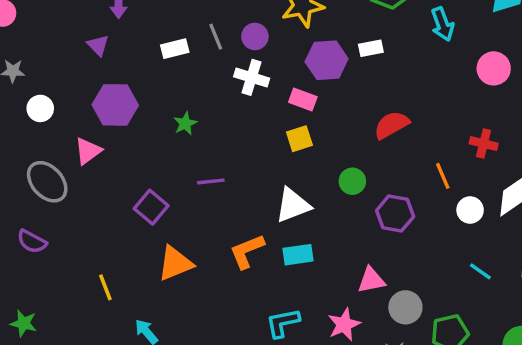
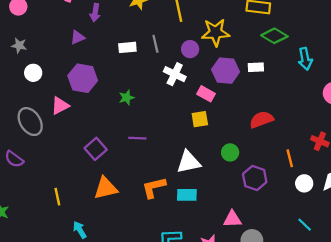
purple circle: (255, 36) -> (190, 49), moved
purple triangle: (98, 45) -> (78, 37), turned 42

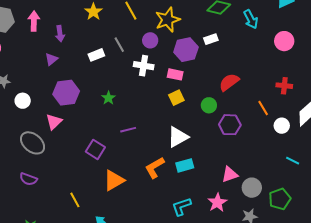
green circle: (230, 152) -> (209, 105), moved
purple hexagon: (255, 178) -> (230, 125), moved

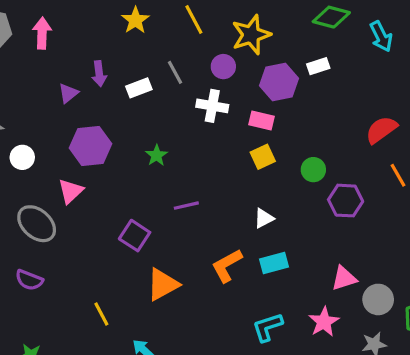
purple arrow: (60, 34) -> (99, 74), moved
red semicircle: (229, 82) -> (381, 130), moved
white triangle: (178, 137) -> (264, 218), size x0.6

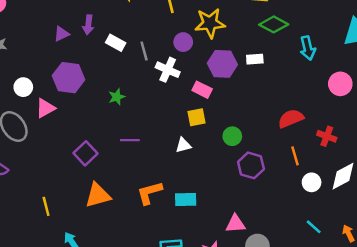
gray line: (175, 72) -> (144, 51), moved
white rectangle: (139, 88) -> (116, 43), turned 36
white circle: (22, 157) -> (23, 87), moved
white triangle: (264, 218) -> (183, 145), moved

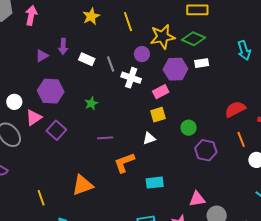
green diamond: (274, 24) -> (193, 39), moved
pink rectangle: (202, 90) -> (161, 92), turned -49
purple square: (85, 153) -> (56, 130), moved
orange L-shape: (150, 193) -> (124, 163), moved

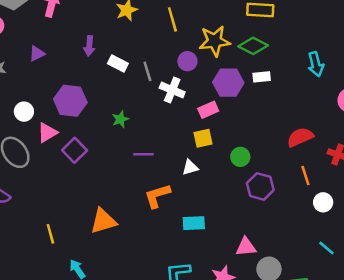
purple triangle: (42, 56) -> (37, 54), moved
purple line: (105, 138) -> (144, 154), moved

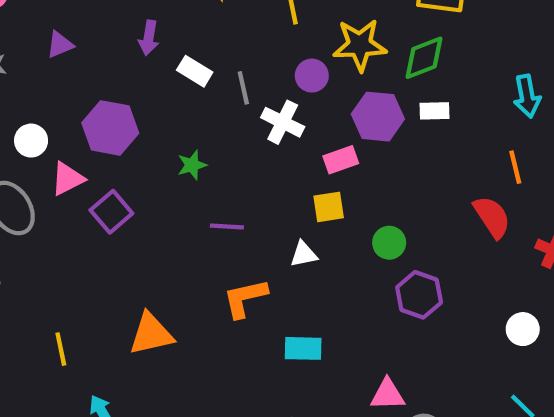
green diamond: (253, 46) -> (424, 58), turned -52
red semicircle: (300, 137) -> (492, 217), turned 76
orange line: (305, 175) -> (515, 167), moved

